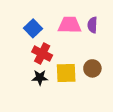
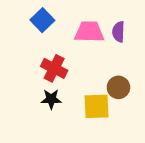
blue square: (33, 28) -> (42, 20), moved
yellow square: (66, 73) -> (97, 106), moved

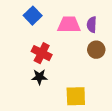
brown circle: (118, 87) -> (96, 50), moved
yellow square: (97, 106) -> (76, 96), moved

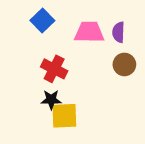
yellow square: (76, 96) -> (64, 116), moved

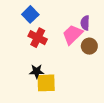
pink trapezoid: (89, 32) -> (72, 34), moved, turned -45
red cross: (54, 69) -> (38, 38), moved

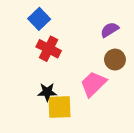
purple semicircle: (85, 23) -> (110, 30), turned 56
pink trapezoid: (72, 34) -> (93, 84), moved

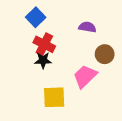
purple semicircle: (110, 30) -> (87, 27), moved, turned 42
black star: (47, 92) -> (43, 60), moved

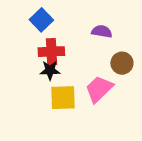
red cross: (44, 44) -> (51, 52), turned -30
yellow square: (54, 97) -> (63, 98), moved

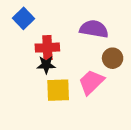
blue square: (41, 20) -> (24, 18), moved
purple semicircle: (102, 31) -> (94, 29), size x1.5

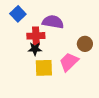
purple semicircle: (94, 29) -> (53, 22), moved

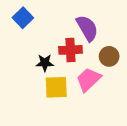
purple semicircle: (53, 22) -> (87, 28), moved, turned 50
red cross: (36, 36) -> (70, 50), moved

